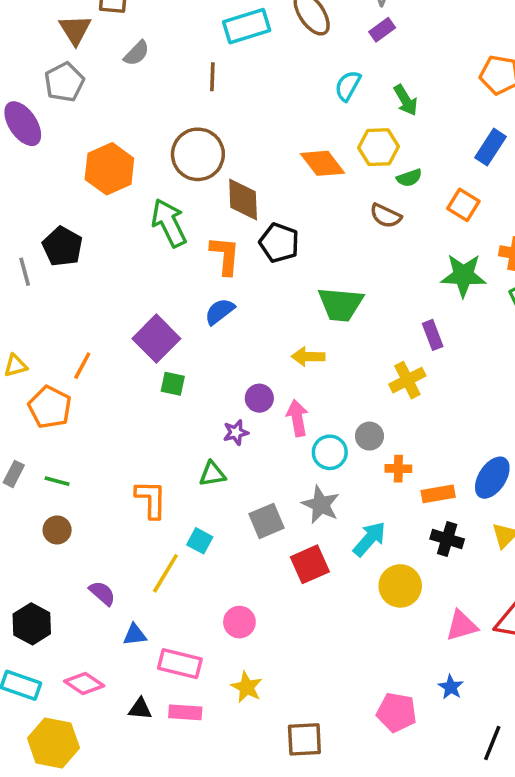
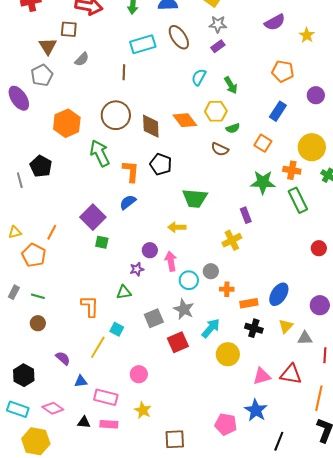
brown diamond: (243, 199) -> (151, 126), moved
blue star: (451, 687) -> (256, 410), size x1.6

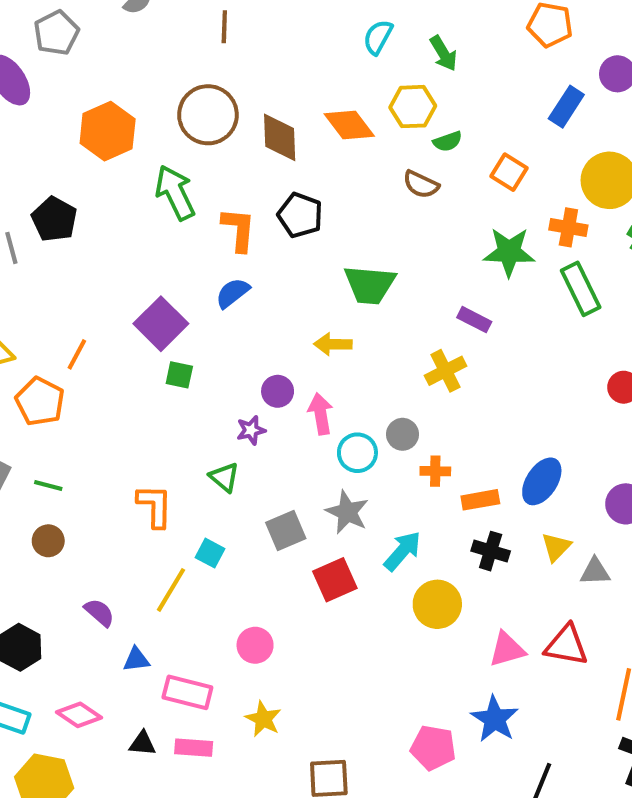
blue rectangle: (278, 111) -> (566, 107), moved
purple rectangle: (246, 215) -> (474, 320), turned -42
green triangle: (124, 292) -> (224, 477), turned 49

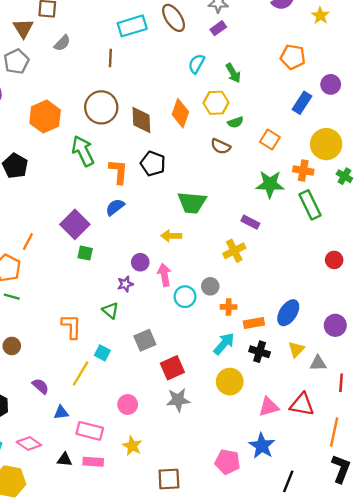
orange diamond: (349, 125) -> (180, 113), turned 56
green line: (48, 485) -> (12, 297), moved
gray star: (347, 512) -> (178, 400), moved, turned -30
cyan arrow: (403, 551) -> (224, 344), moved

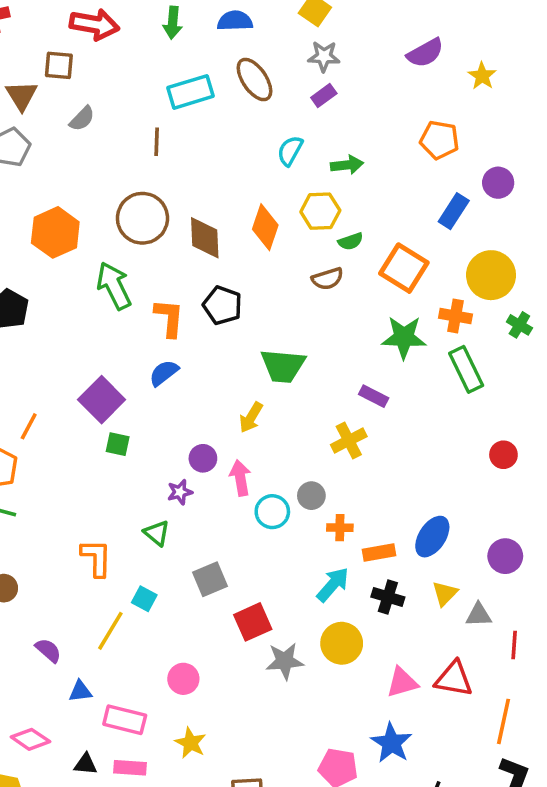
green arrow: (233, 73) -> (347, 165), turned -66
orange square: (270, 139) -> (404, 268), size x1.5
brown semicircle: (221, 146) -> (327, 279), turned -42
yellow arrow: (171, 236) -> (251, 417), turned -60
gray star: (178, 400) -> (285, 661), moved

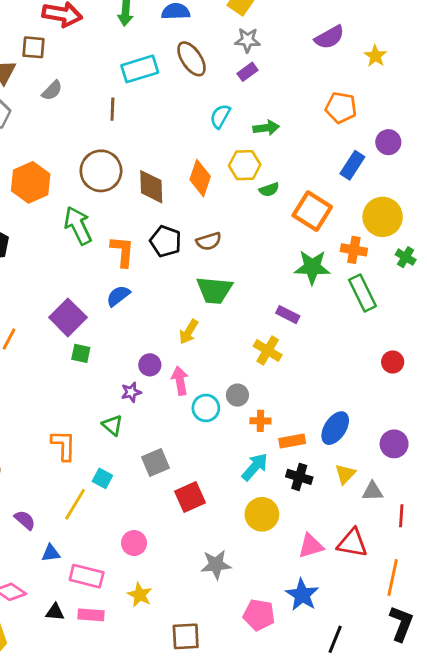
brown semicircle: (327, 279) -> (209, 241), moved
yellow cross: (349, 441) -> (268, 350), turned -32
gray star: (285, 661) -> (216, 565), moved

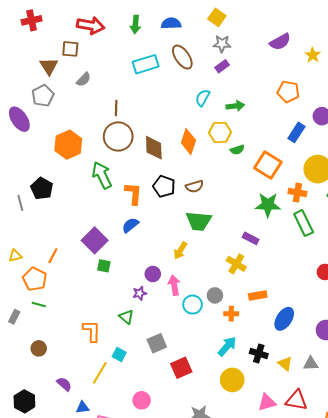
brown line: (112, 109) -> (116, 108), moved
orange rectangle: (292, 441) -> (258, 295), moved
yellow triangle: (345, 474) -> (285, 364), moved, turned -35

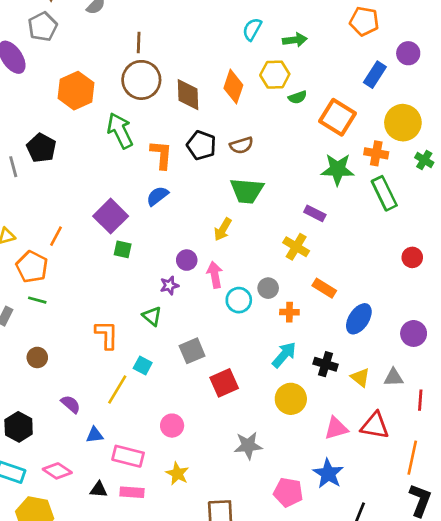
orange rectangle: (258, 295) -> (324, 288), turned 42

